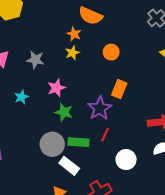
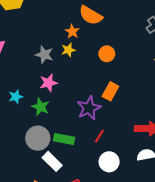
gray star: (35, 60) -> (44, 55), moved
cyan star: (21, 97) -> (16, 97), moved
green star: (64, 112) -> (41, 107), moved
red line: (105, 135) -> (99, 136), moved

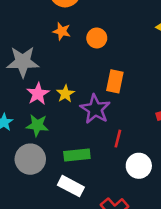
orange star: (72, 32) -> (62, 31), moved
yellow star: (68, 50) -> (65, 94), moved
gray star: (44, 55) -> (23, 62), size x1.4
gray circle: (38, 138) -> (30, 159), moved

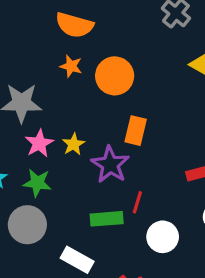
orange circle: (97, 38) -> (115, 76), size x1.5
green rectangle: (77, 155) -> (107, 219), moved

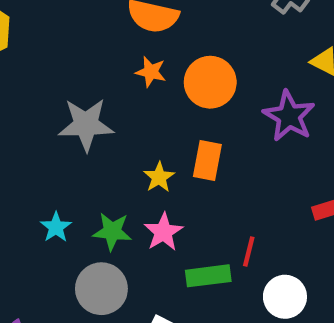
orange rectangle: (136, 131) -> (207, 160), moved
pink star: (39, 143) -> (163, 232), moved
purple star: (110, 165) -> (289, 116), moved

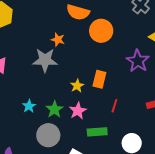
orange star: (151, 72) -> (58, 40), moved
orange circle: (210, 82) -> (101, 31), moved
green star: (112, 231) -> (55, 109), turned 30
red line: (249, 252) -> (114, 106), moved

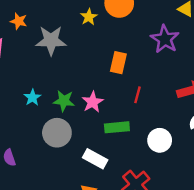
orange star: (58, 40) -> (19, 21), moved
yellow star: (77, 86) -> (89, 17), moved
green star: (55, 109) -> (64, 101), turned -30

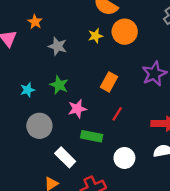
gray star: (51, 40) -> (58, 46), size x0.7
green star: (64, 101) -> (59, 85), moved

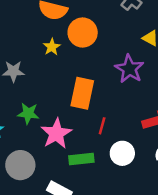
orange rectangle: (109, 82) -> (82, 93), size x1.4
pink star: (77, 109) -> (56, 134), size x1.4
white circle: (124, 158) -> (122, 153), moved

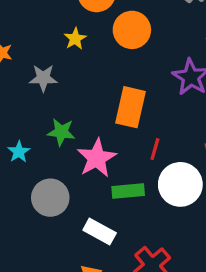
yellow star: (52, 47) -> (75, 39), moved
white circle: (122, 153) -> (180, 184), size x1.4

